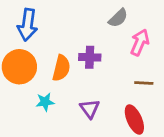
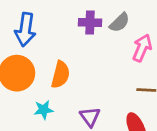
purple cross: (90, 57) -> (90, 23), moved

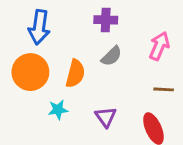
gray semicircle: (120, 23) -> (111, 56), moved

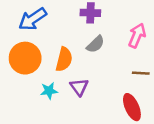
blue arrow: (39, 27) -> (33, 19), turned 48
purple triangle: (106, 117) -> (79, 87), moved

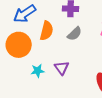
orange semicircle: (64, 59) -> (47, 31), moved

